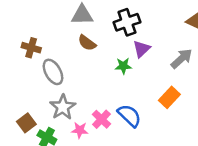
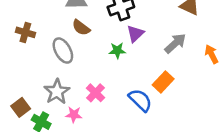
gray ellipse: (53, 72) -> (63, 51), moved
blue semicircle: (129, 116) -> (140, 100), moved
pink cross: (101, 119) -> (96, 93), moved

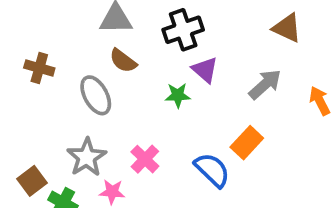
purple triangle: (135, 34) -> (205, 70), turned -36

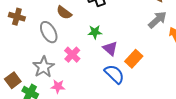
purple triangle: (205, 70) -> (110, 48), moved
gray arrow: (265, 84) -> (157, 20), moved
pink cross: (145, 159) -> (72, 55), moved

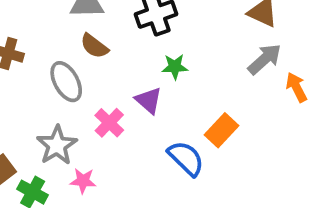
green star: (95, 32) -> (175, 67), moved
purple triangle: (110, 48) -> (149, 100), moved

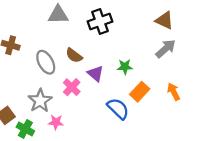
brown semicircle: (94, 46) -> (74, 55), moved
green star: (175, 67) -> (125, 67), moved
orange arrow: (296, 87) -> (174, 92), moved

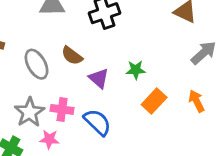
gray arrow: (166, 49) -> (204, 53), moved
pink cross: (72, 87) -> (62, 109), moved, turned -36
blue semicircle: (118, 109) -> (97, 122), moved

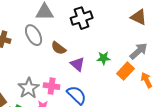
gray arrow: (204, 53) -> (139, 51), moved
gray ellipse: (37, 64) -> (34, 35), moved
orange rectangle: (154, 101) -> (126, 71), moved

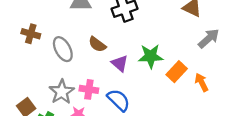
gray ellipse: (34, 35) -> (63, 49), moved
gray arrow: (139, 51) -> (209, 38), moved
green star: (104, 58) -> (151, 56), size x1.5

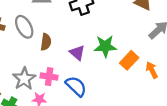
brown semicircle: (97, 44) -> (46, 42), moved, turned -119
gray ellipse: (63, 49) -> (24, 27), moved

